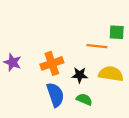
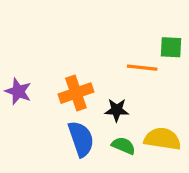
yellow semicircle: (111, 74) -> (162, 139), moved

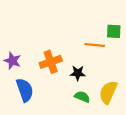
blue semicircle: (81, 139) -> (25, 90), moved
yellow semicircle: (162, 139) -> (108, 92), turned -75

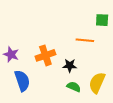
green square: (114, 31) -> (102, 20), moved

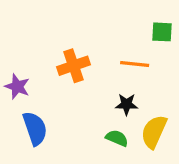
orange cross: (45, 55) -> (74, 66), moved
black star: (70, 66) -> (127, 104), moved

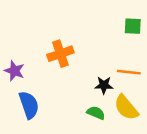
orange line: (135, 64) -> (129, 72), moved
yellow semicircle: (154, 132) -> (126, 108), turned -64

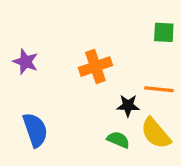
orange cross: (60, 54) -> (95, 67), moved
purple star: (14, 71) -> (26, 62), moved

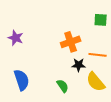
orange cross: (95, 67) -> (71, 42), moved
green semicircle: (118, 140) -> (63, 86), moved, turned 32

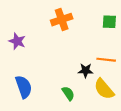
orange cross: (71, 42) -> (62, 20), moved

